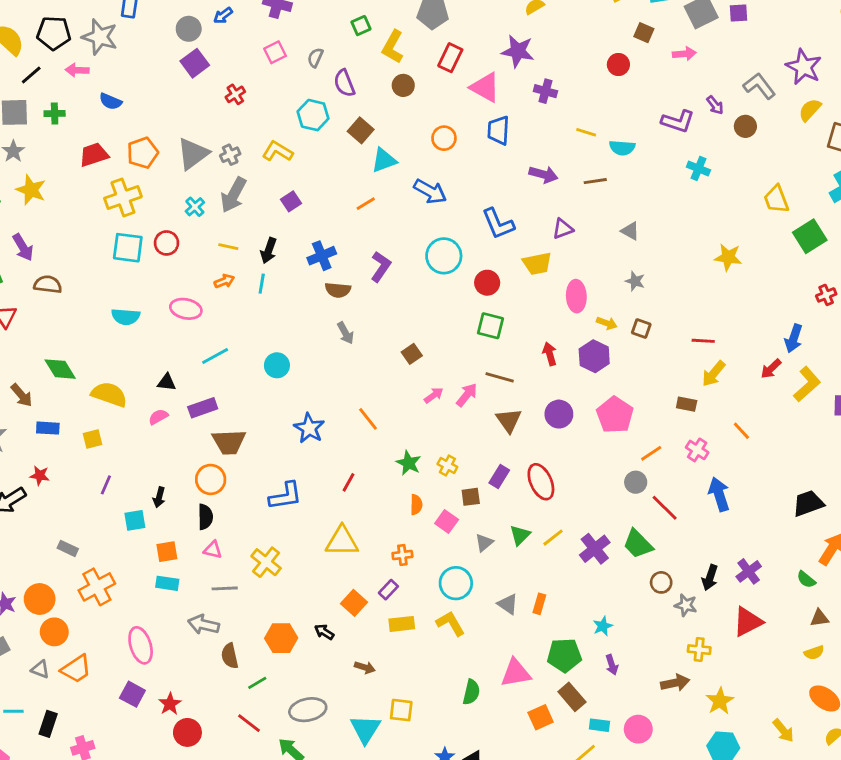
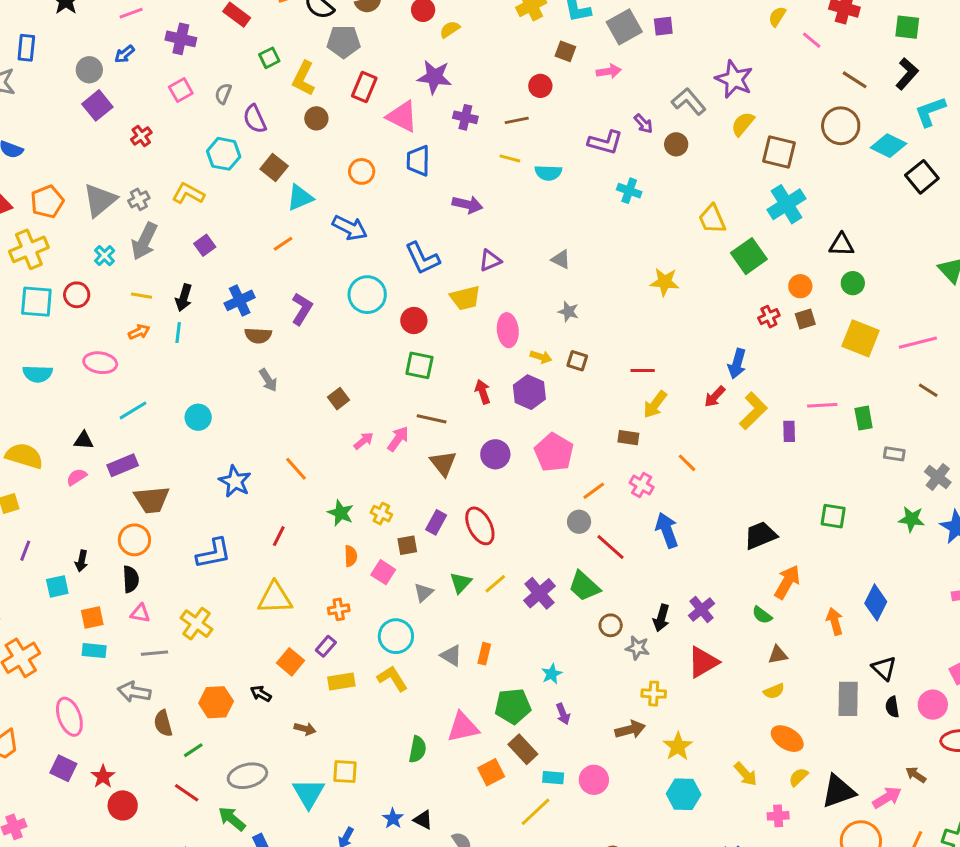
brown line: (595, 181) -> (517, 120), moved

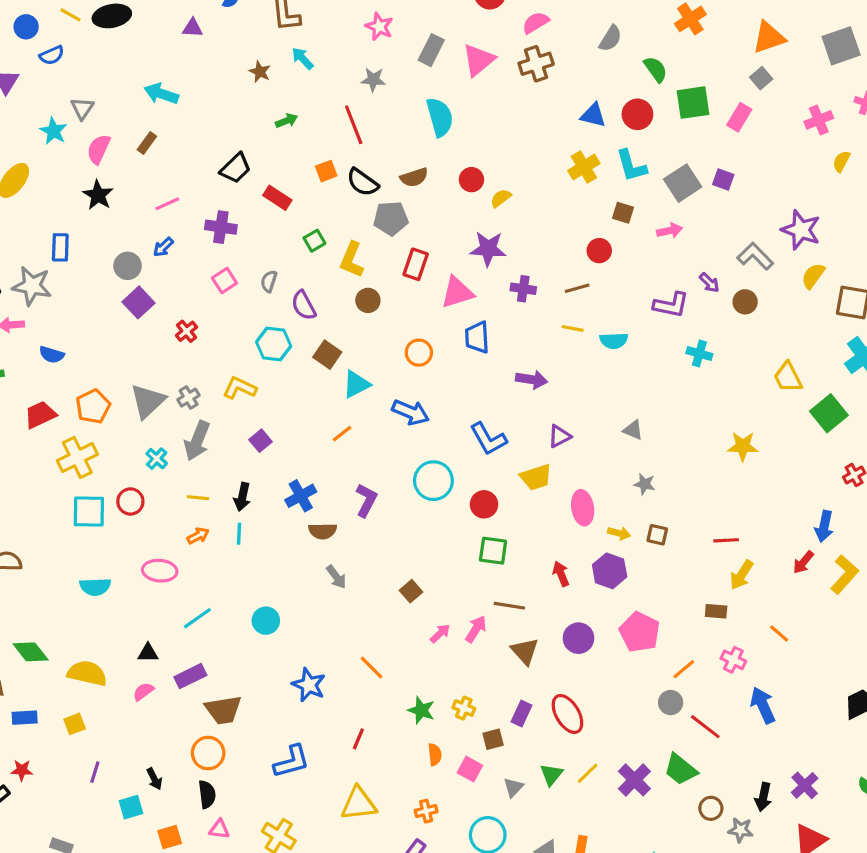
purple square: (663, 26) -> (723, 179), turned 30
pink triangle: (402, 116) -> (457, 292), turned -40
black arrow: (81, 561) -> (154, 779), turned -35

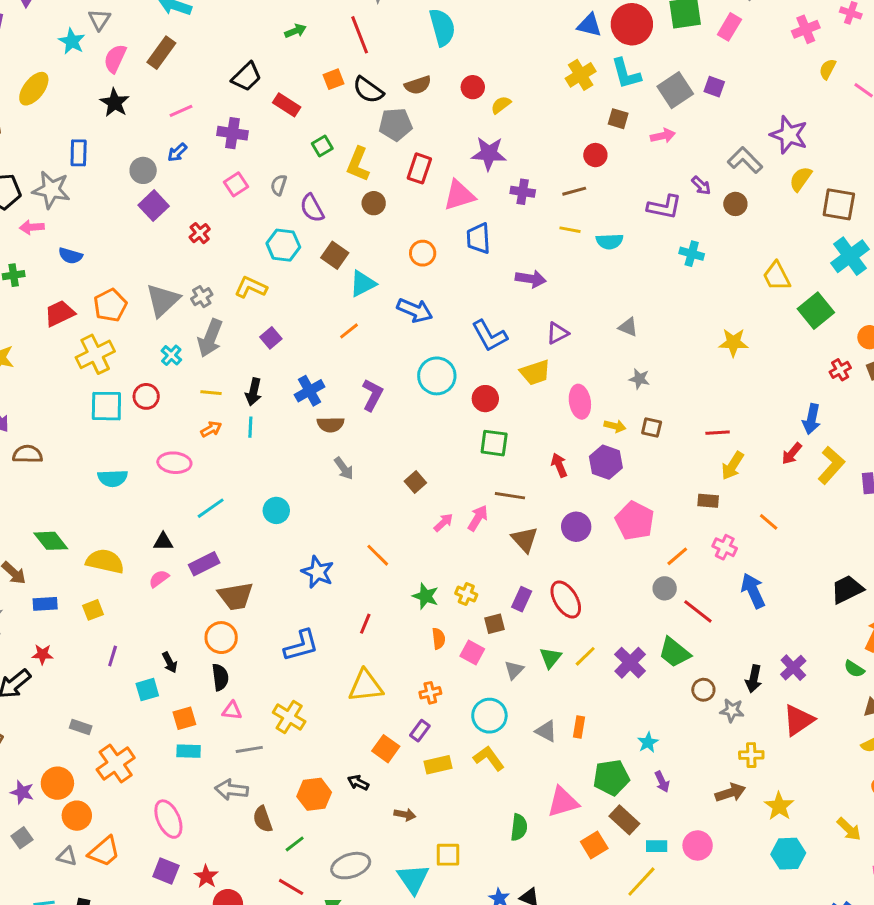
red circle: (637, 114) -> (632, 24), size x1.4
brown rectangle: (147, 143) -> (161, 53), size x1.5

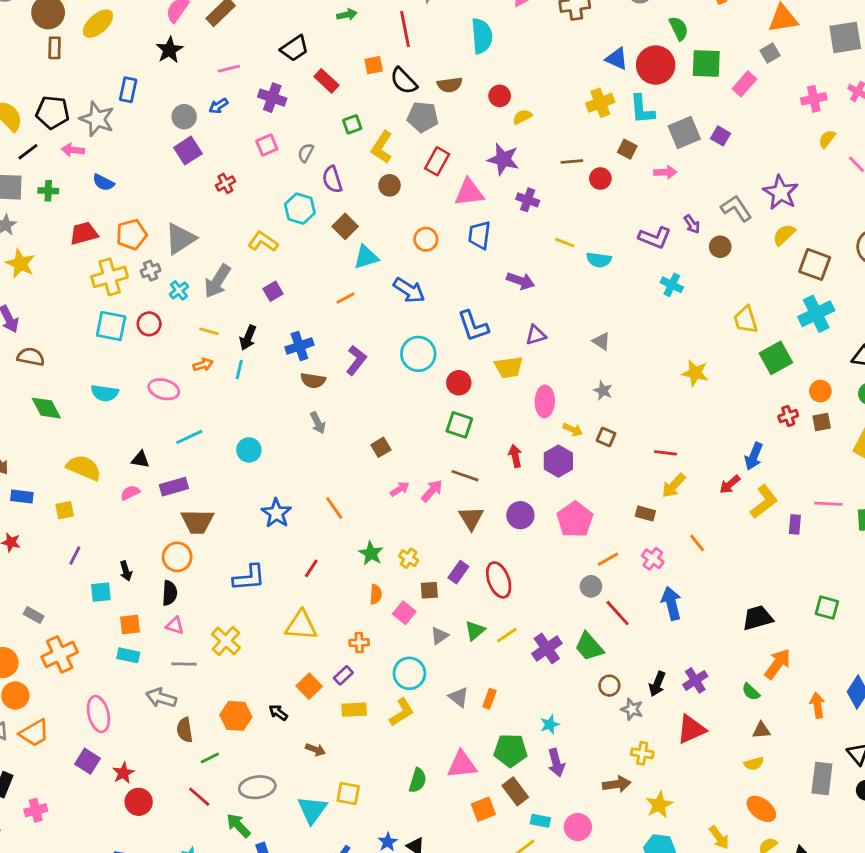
brown line: (574, 191) -> (572, 162), moved
gray cross: (202, 297) -> (151, 271), moved
green diamond: (51, 541) -> (46, 408), moved
yellow L-shape: (489, 758) -> (402, 712), turned 84
purple arrow: (662, 782) -> (556, 763), size x1.4

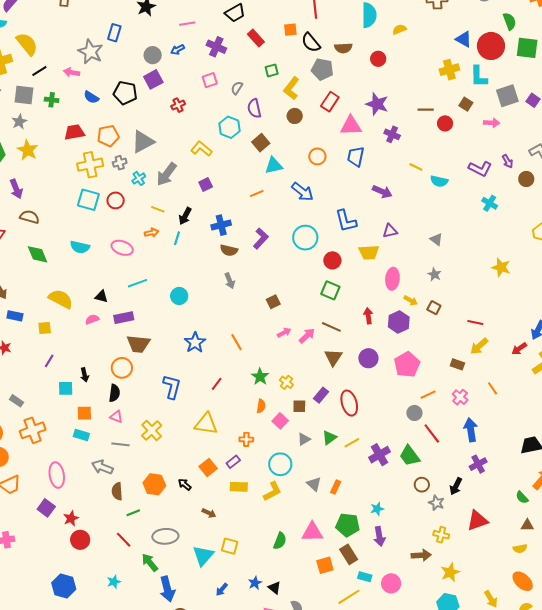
black pentagon: (52, 112) -> (125, 93), moved
yellow semicircle: (522, 117) -> (399, 29), moved
blue L-shape: (249, 578) -> (172, 387), turned -75
purple cross: (695, 680) -> (478, 464), moved

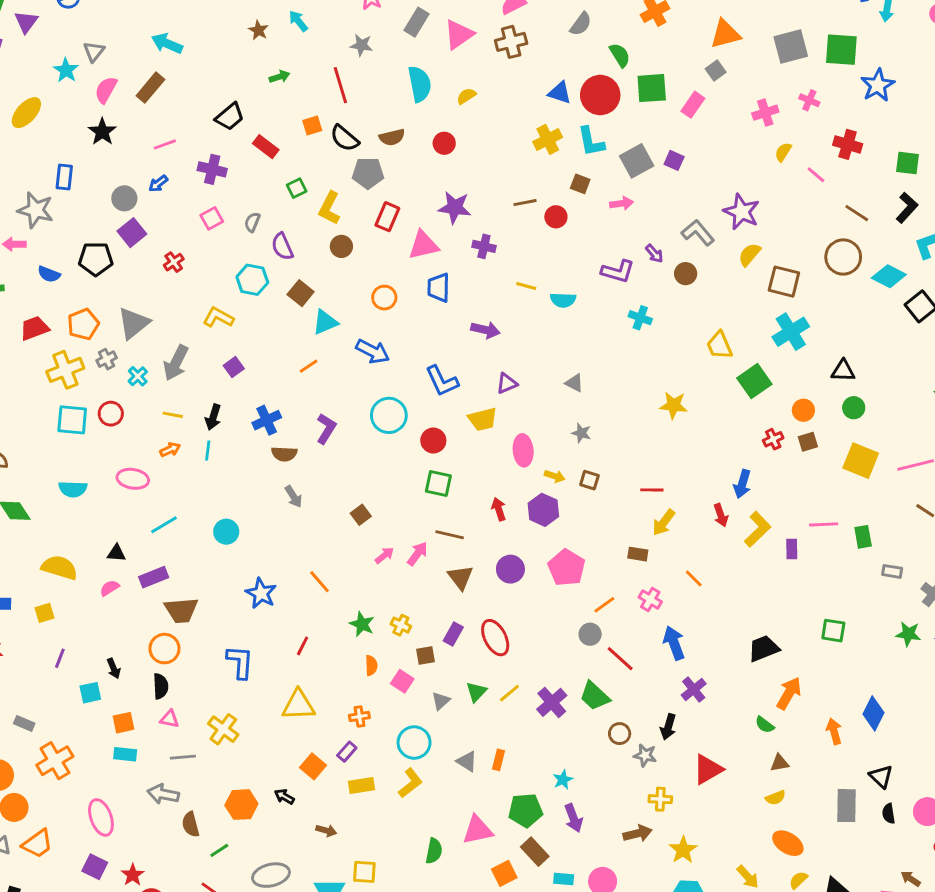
red arrow: (519, 349) -> (721, 515), turned -63

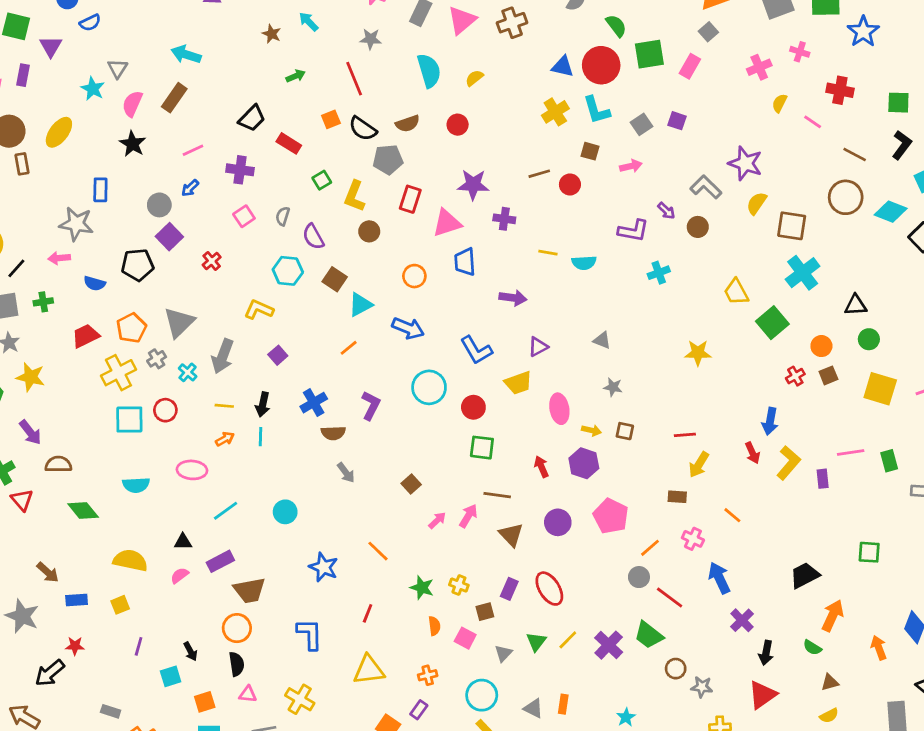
gray square: (637, 161) -> (642, 124), size x0.7
cyan cross: (640, 318) -> (659, 273), turned -35
black arrow: (668, 727) -> (766, 653), moved

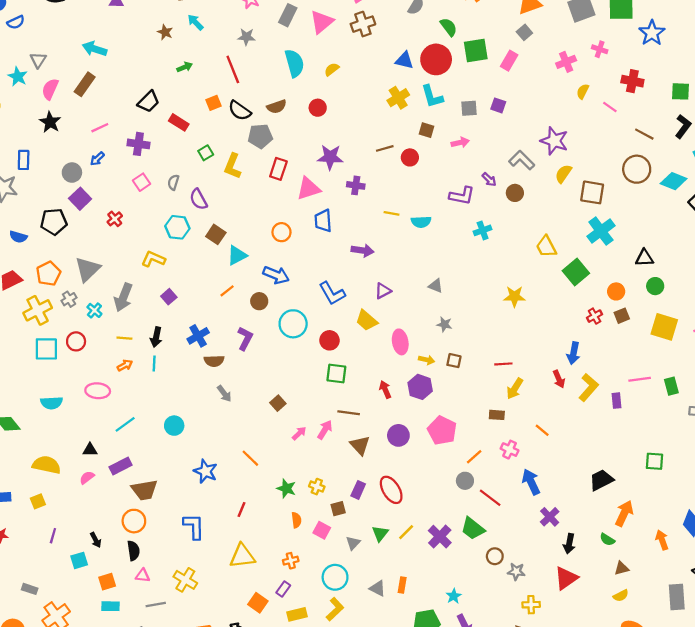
gray square: (642, 124) -> (469, 108), turned 30
brown circle: (369, 231) -> (259, 301), moved
yellow trapezoid: (518, 383) -> (367, 320), turned 60

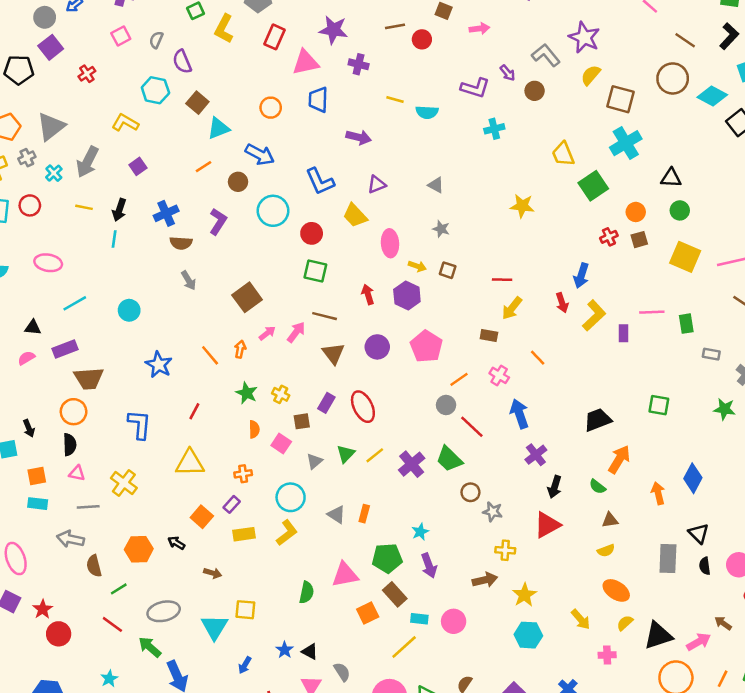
orange arrow: (125, 365) -> (240, 349), moved, turned -56
brown square: (278, 403) -> (247, 297), size x1.6

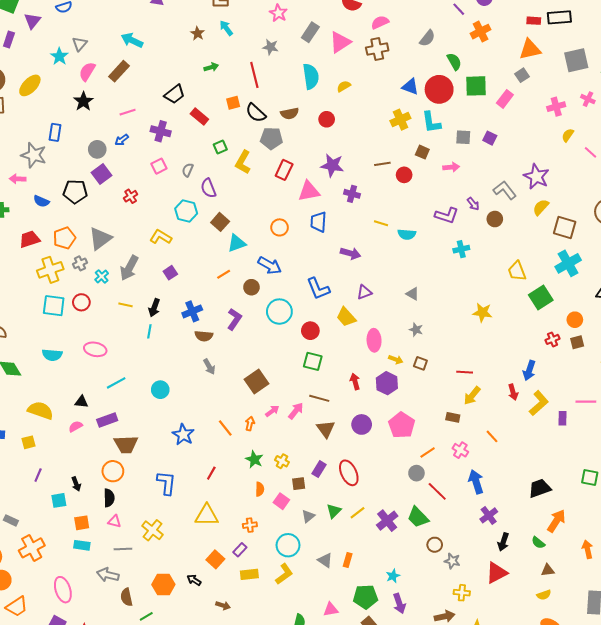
pink triangle: (345, 575) -> (331, 609), size x0.7

